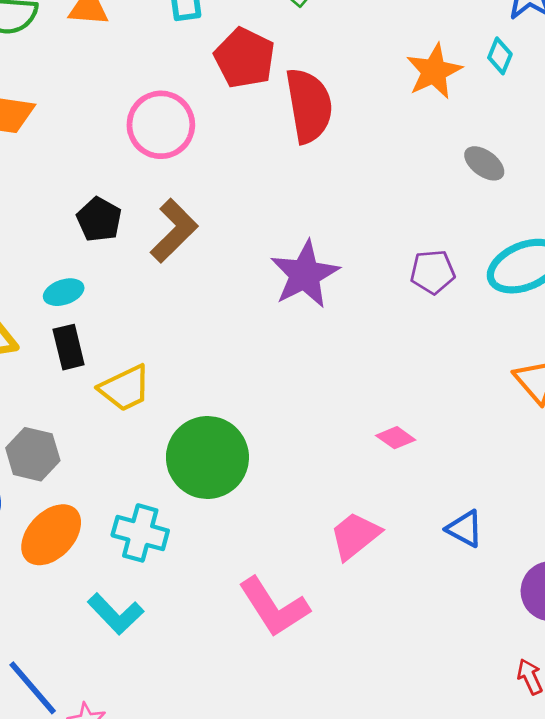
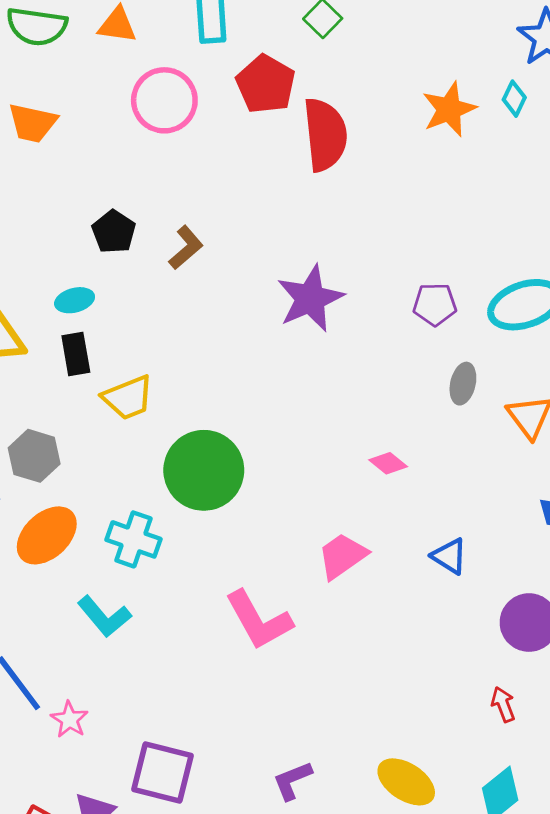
pink circle: (161, 125) -> (164, 100), moved
gray ellipse: (484, 163) -> (463, 384), moved, turned 63
brown L-shape: (174, 231) -> (186, 248), size x0.7

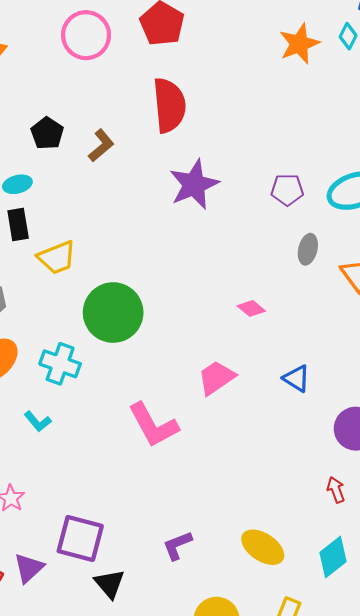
red semicircle: (325, 135) -> (169, 105), moved
cyan L-shape: (104, 617) -> (38, 421), size x0.7

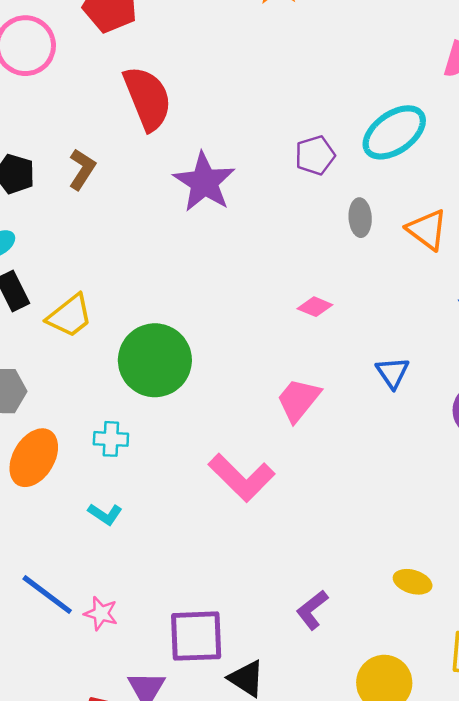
cyan cross: (60, 364) -> (111, 439), size x0.7
blue triangle: (297, 378) -> (393, 373), turned 40
yellow ellipse: (263, 547) -> (413, 582), size x0.7

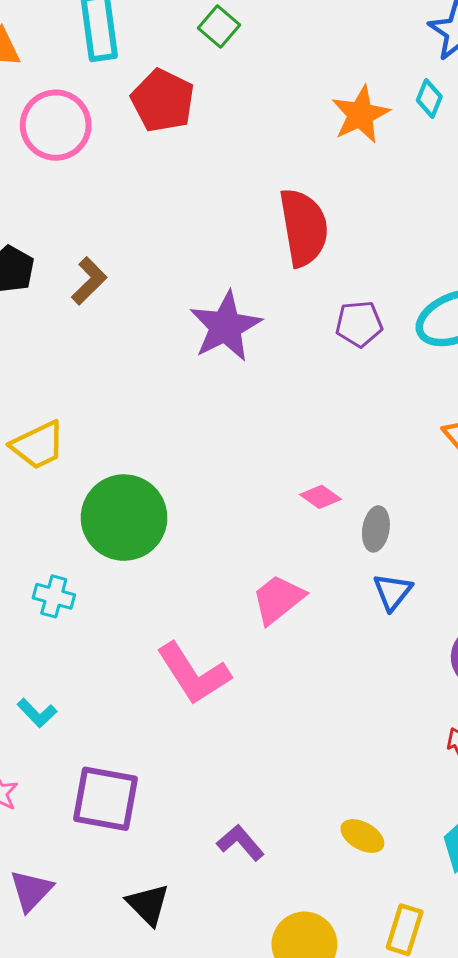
red semicircle: (147, 98) -> (304, 227), moved
gray ellipse: (360, 218) -> (376, 529), moved
cyan L-shape: (105, 514) -> (37, 713), moved
purple L-shape: (312, 610) -> (241, 843), turned 75
purple square: (196, 636) -> (105, 799), moved

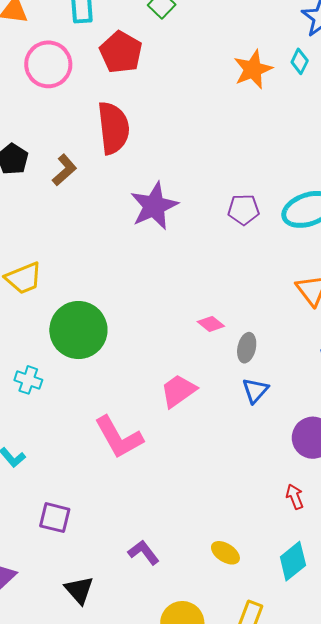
red semicircle: (304, 227) -> (113, 128), moved
purple square: (105, 799) -> (55, 518), size x0.7

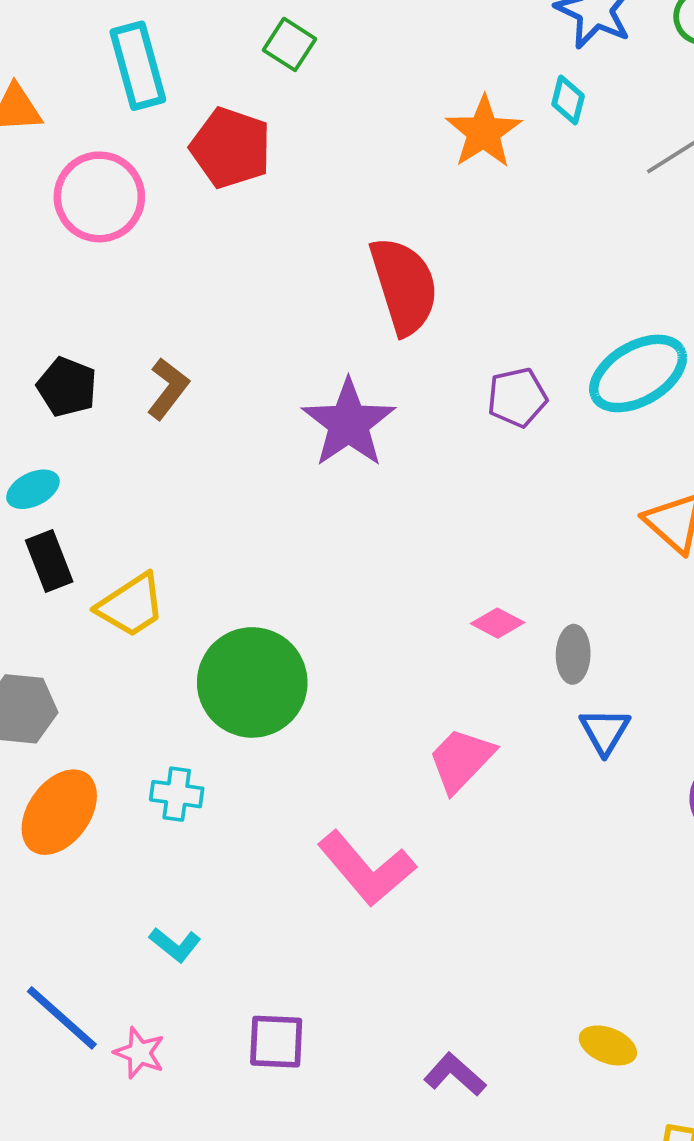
red semicircle: (113, 128) -> (404, 286), moved

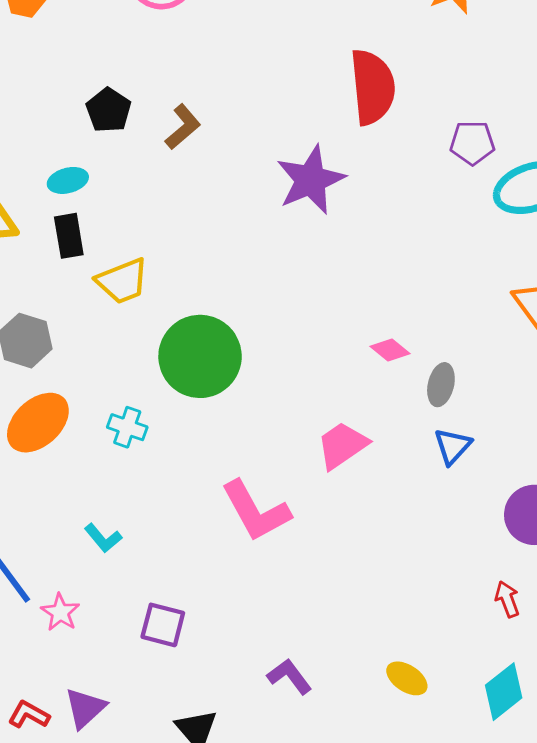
purple pentagon: (517, 397) -> (472, 143), moved

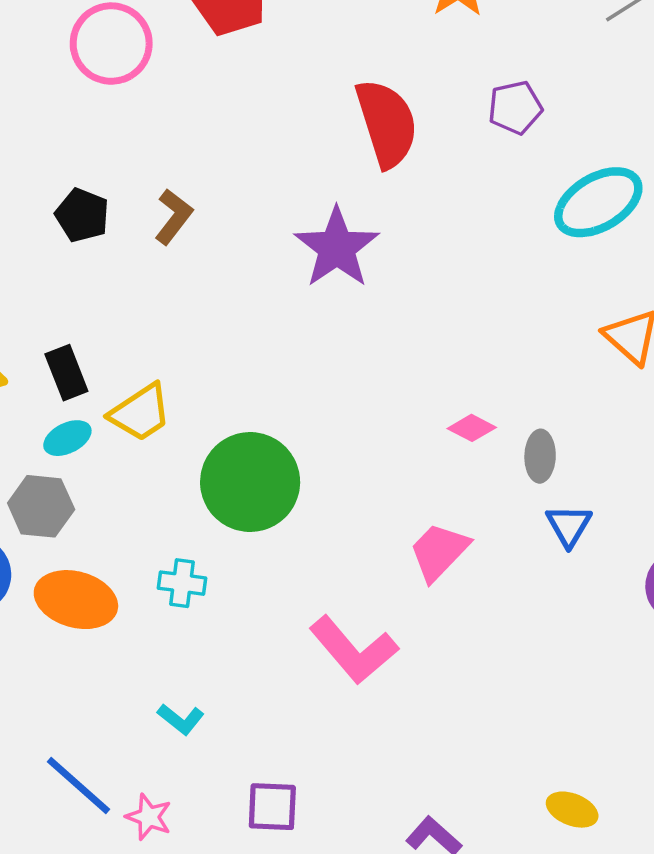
purple pentagon: (472, 143) -> (515, 108), moved
cyan ellipse: (68, 180) -> (67, 438), moved
orange ellipse: (38, 423) -> (76, 600), turned 70

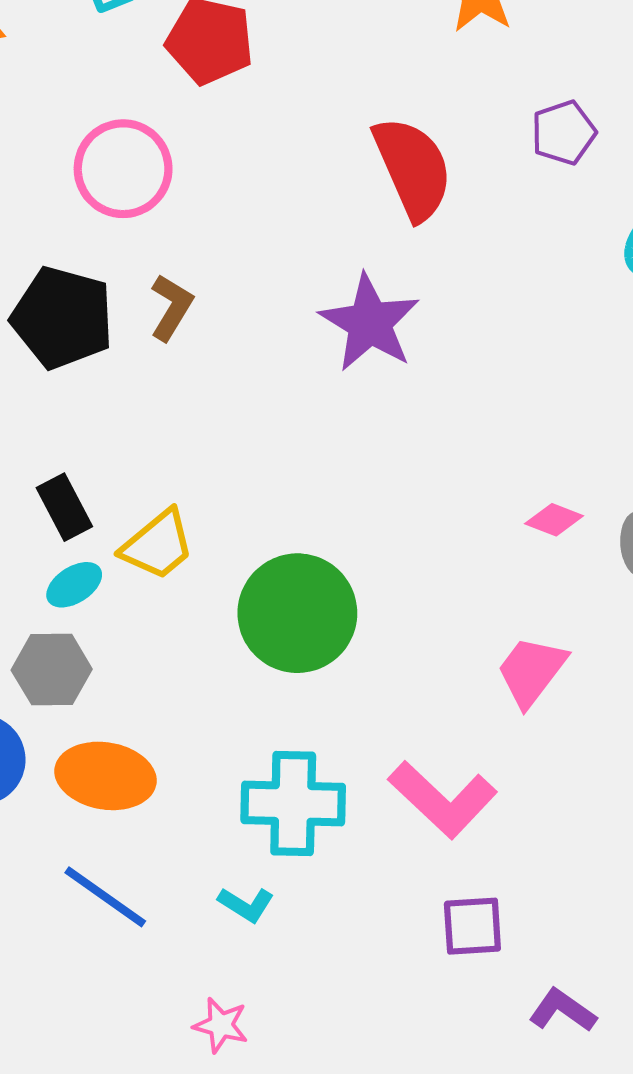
pink circle: (111, 44) -> (123, 169), moved
black pentagon: (82, 215) -> (62, 318), size x1.6
cyan cross: (182, 583) -> (293, 804), moved, size x1.8
blue line: (79, 785) -> (105, 897), moved
purple square: (272, 807) -> (472, 926), moved

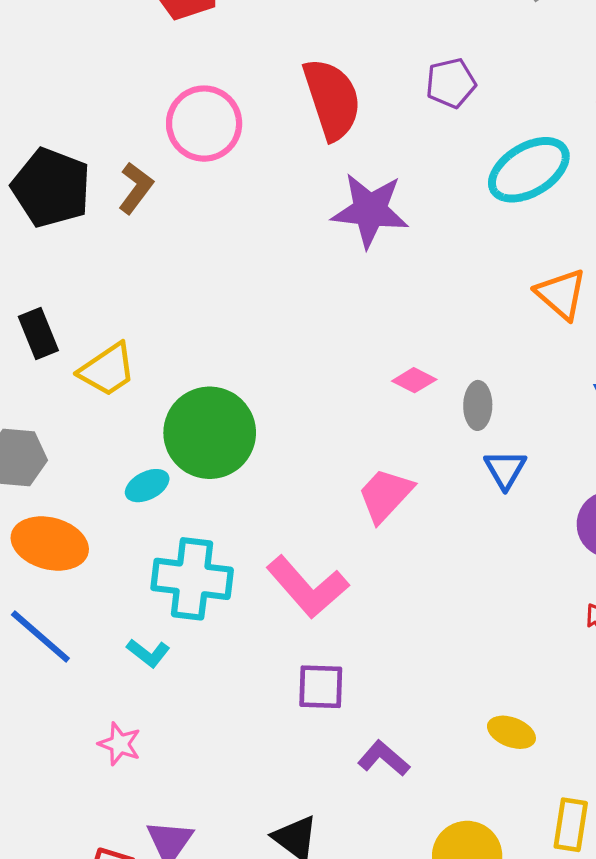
pink circle: (123, 169) -> (204, 124), moved
purple star: (370, 323) -> (370, 210), moved, turned -30
cyan ellipse: (74, 585) -> (147, 486), moved

